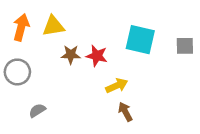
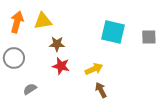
red star: (97, 56) -> (61, 66), moved

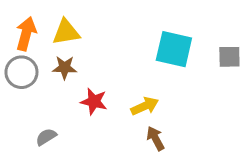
brown star: (57, 44) -> (65, 68), moved
gray circle: (14, 58) -> (21, 72), moved

